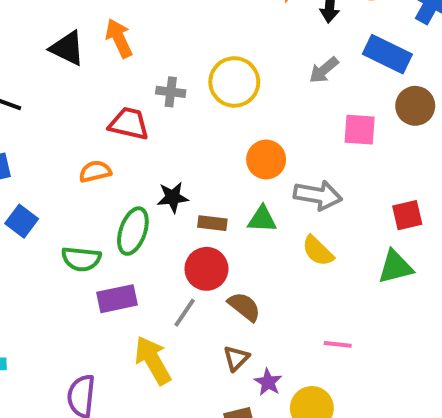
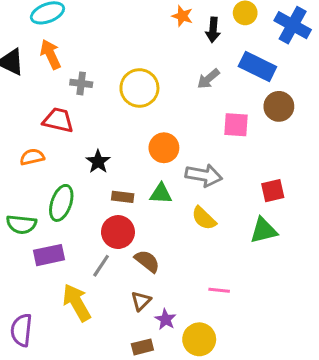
gray cross: (171, 92) -> (81, 83), moved
black star: (173, 197) -> (98, 162), moved, turned -30

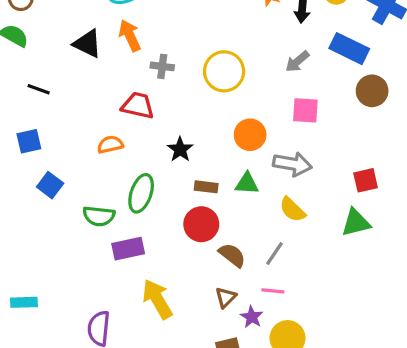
pink square: (236, 125) -> (305, 110), moved
gray line: (101, 266) -> (274, 253), moved
pink line: (219, 290) -> (273, 291), moved

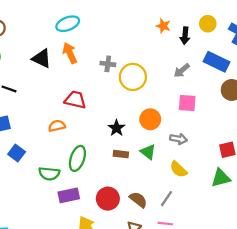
gray cross: (162, 66) -> (108, 64), moved
black star: (180, 149) -> (117, 128), moved
gray arrow: (292, 164) -> (178, 139), size x0.7
green triangle: (247, 184) -> (148, 152), turned 35
red circle: (201, 224) -> (108, 199), moved

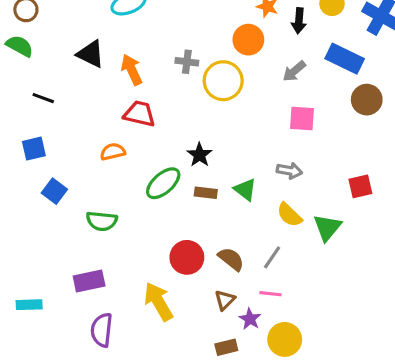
orange arrow: (70, 53) -> (132, 70), moved
orange circle: (150, 119) -> (248, 40), moved
green ellipse: (77, 158) -> (163, 183), moved, turned 30
green triangle: (221, 178) -> (327, 227), moved, turned -36
purple rectangle: (69, 195) -> (89, 281), moved

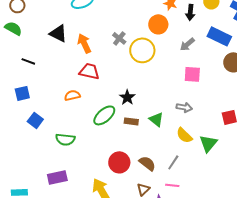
gray cross: (187, 62) -> (119, 38), turned 32

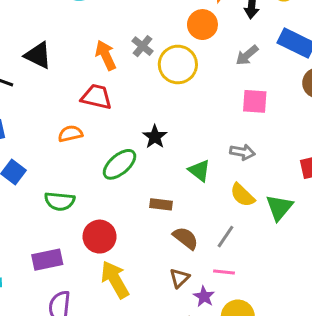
black triangle: (58, 33) -> (38, 55), moved
orange arrow: (84, 43) -> (106, 55), moved
brown rectangle: (131, 121) -> (161, 204), moved
red circle: (119, 162) -> (100, 237), moved

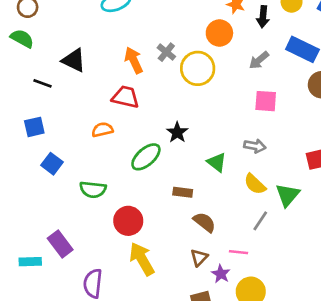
gray line: (226, 237) -> (260, 221), moved
purple rectangle: (47, 260) -> (60, 244), moved, turned 65

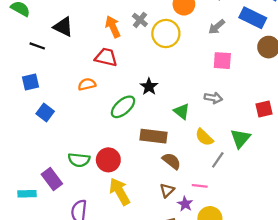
yellow semicircle: (255, 184) -> (204, 137), moved
green semicircle: (93, 190) -> (79, 160), moved
brown rectangle: (183, 192) -> (153, 136), size x1.6

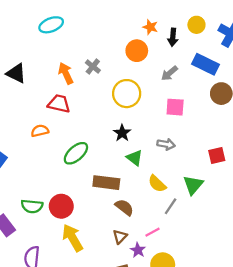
yellow circle: (166, 33) -> (127, 94), moved
black star: (149, 87) -> (122, 133), moved
pink line: (200, 186) -> (153, 232), turned -35

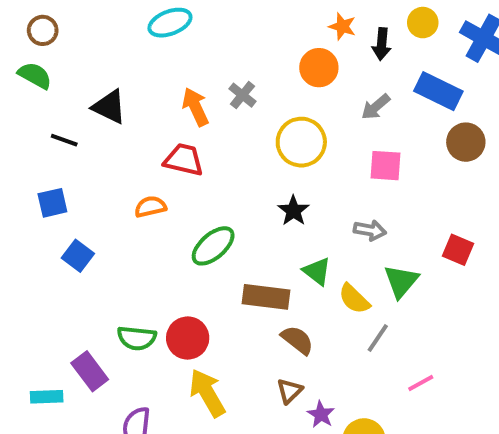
red square: (217, 156) -> (458, 250), turned 36
green triangle: (135, 158) -> (317, 271), moved
green triangle: (193, 185) -> (401, 281), moved
pink line: (153, 232) -> (421, 383), moved

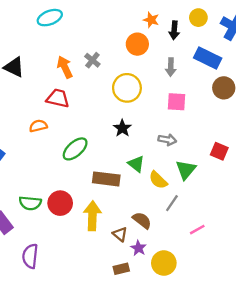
gray arrow: (376, 107) -> (171, 67), turned -48
brown semicircle: (297, 340) -> (142, 220), moved
brown triangle: (290, 391) -> (120, 234), turned -35
yellow arrow: (207, 393) -> (92, 216), moved, turned 32

